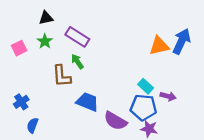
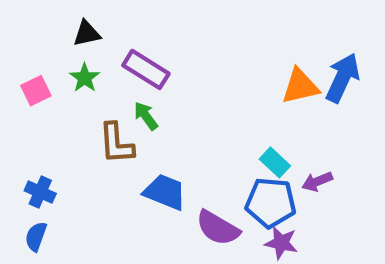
purple arrow: (168, 96) -> (317, 181), turned 144
blue cross: (21, 102) -> (40, 192), turned -32
blue semicircle: (32, 125) -> (36, 236), moved

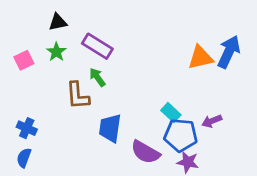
cyan rectangle: (275, 162) -> (171, 113), moved
blue trapezoid: (165, 192) -> (110, 128), turned -104

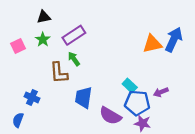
purple rectangle: (97, 46) -> (74, 35), turned -65
blue cross: (27, 128) -> (32, 97), moved

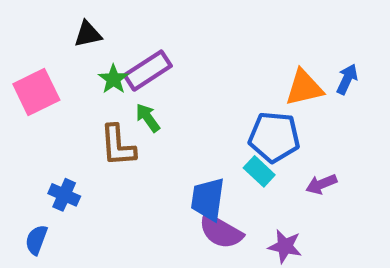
green star: (43, 40) -> (113, 79), moved
blue arrow: (174, 40) -> (347, 79), size x0.6
pink square: (18, 46) -> (36, 92), size x1.5
blue trapezoid: (84, 97) -> (208, 199), moved
blue pentagon: (137, 103) -> (274, 137), moved

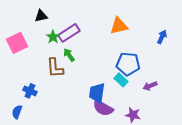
orange triangle: (304, 88) -> (119, 26), moved

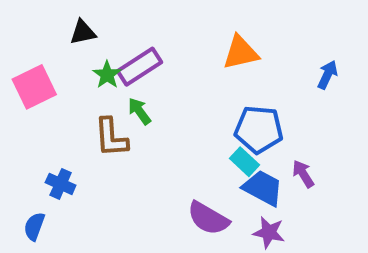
purple arrow: (150, 86) -> (303, 174), turned 80
blue trapezoid: (97, 93) -> (263, 188), moved, turned 110

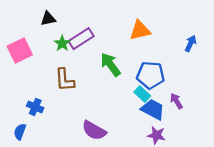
green arrow: (139, 111) -> (110, 65), moved, size x1.5
purple semicircle: (208, 218) -> (94, 130), moved

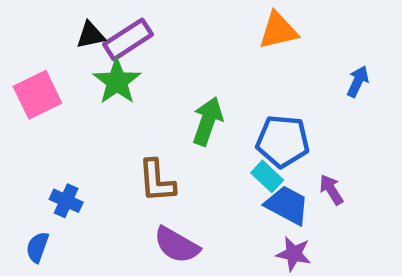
orange triangle: (140, 30) -> (278, 31), moved
purple rectangle: (81, 39) -> (128, 39), moved
green star: (62, 43) -> (117, 81), size x1.5
green arrow: (110, 65) -> (208, 121), turned 55
brown L-shape: (65, 80) -> (157, 181), moved

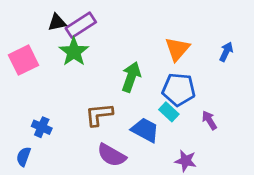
orange triangle: (278, 31) -> (177, 49), moved, turned -36
brown L-shape: (157, 181) -> (99, 115), turned 88
blue trapezoid: (287, 205) -> (145, 130), moved

